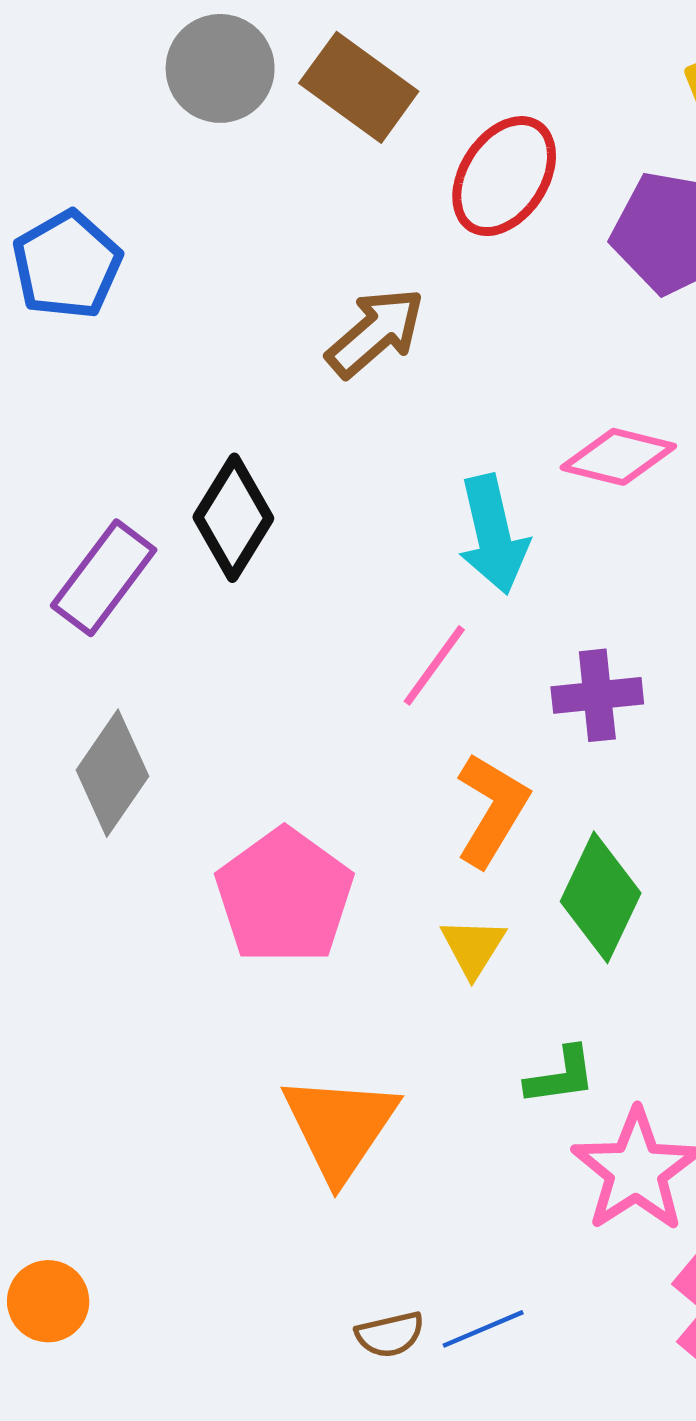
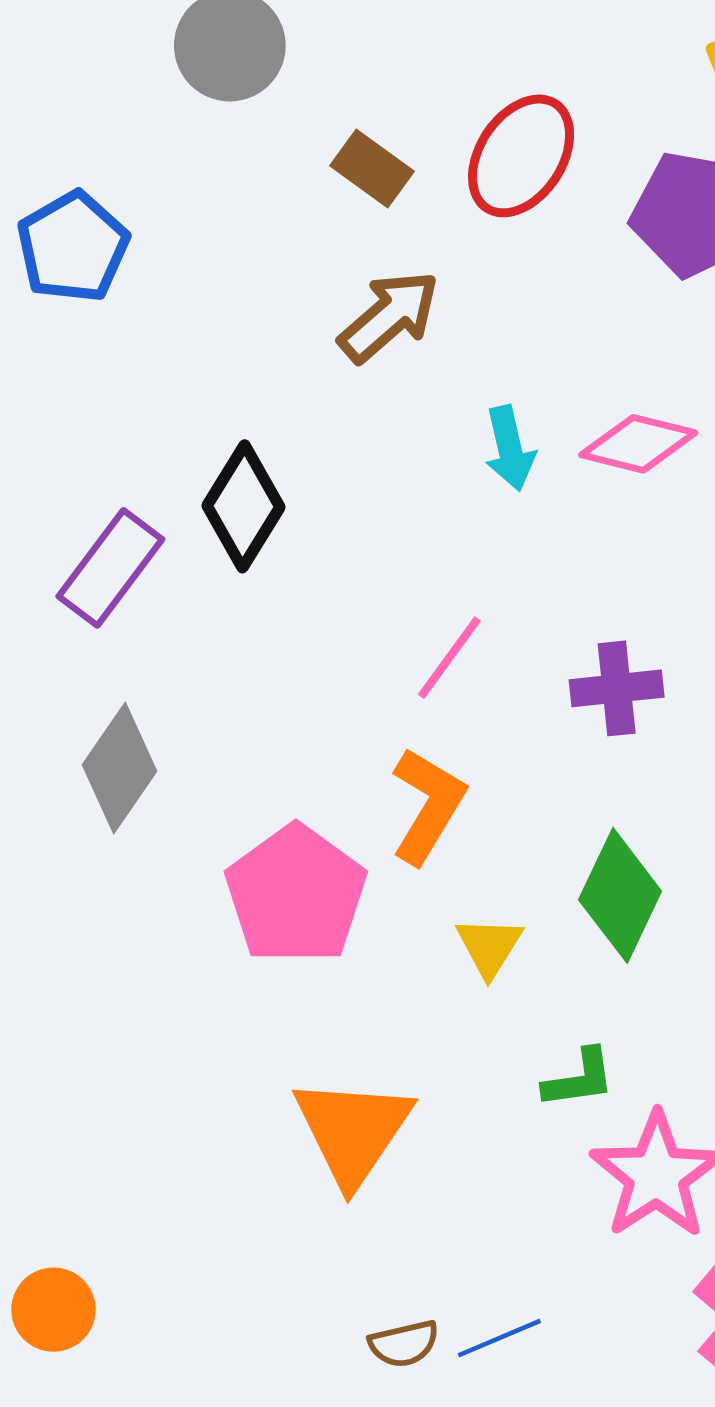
brown rectangle: (359, 87) -> (372, 168), moved, size x0.7
cyan arrow: (493, 534) -> (510, 448), moved, size x0.7
orange L-shape: (492, 810) -> (428, 806), moved

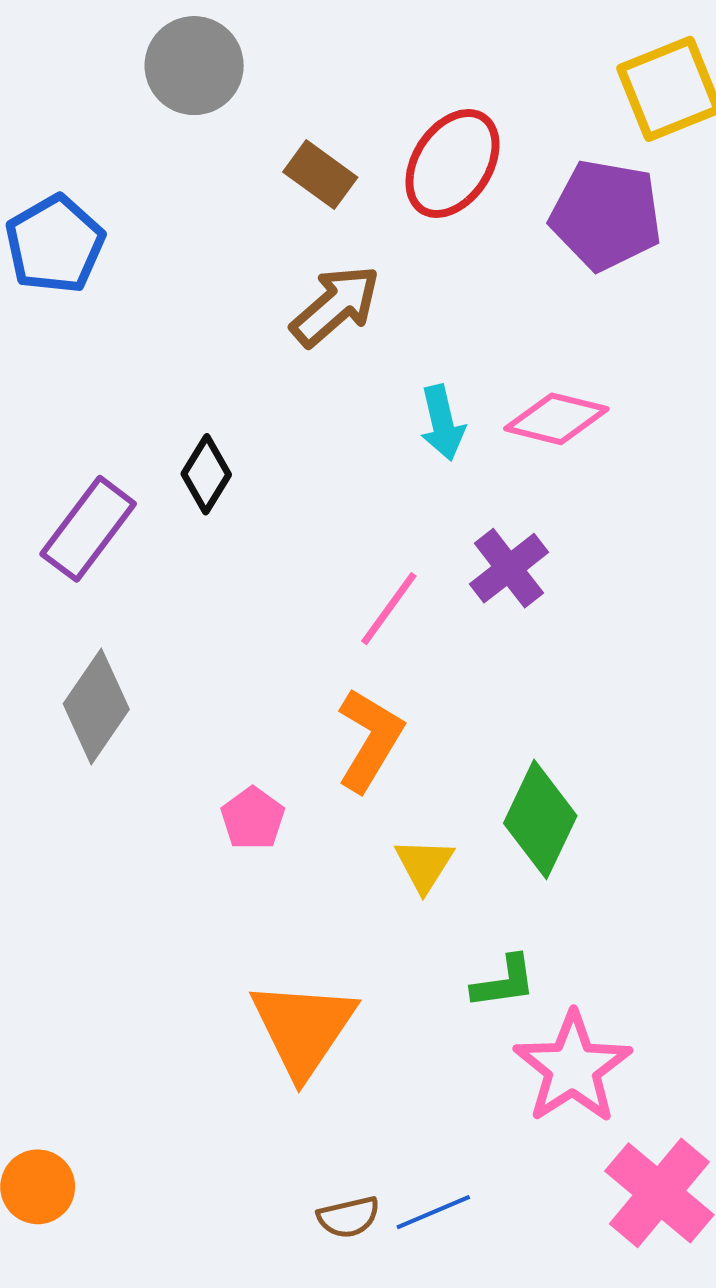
black diamond: (243, 506) -> (206, 474), size x0.7
purple cross: (617, 688) -> (509, 568), moved, turned -32
pink pentagon: (296, 894) -> (253, 818), size x0.5

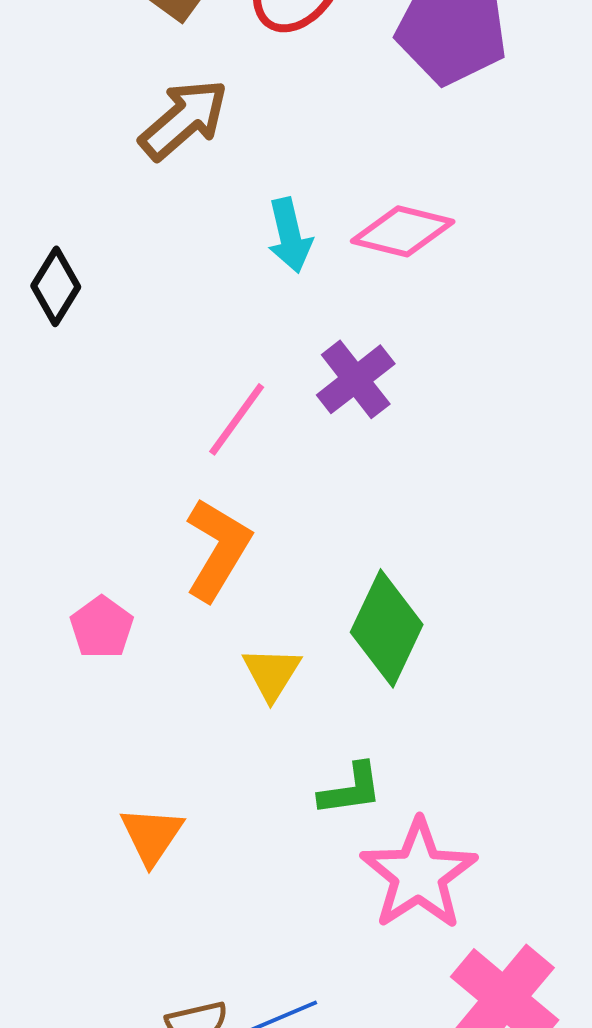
orange triangle: (303, 1028) -> (152, 835), size x0.6

